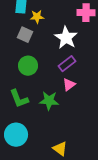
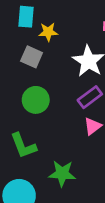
green star: (49, 101) -> (62, 173), moved

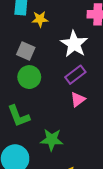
gray square: (32, 57) -> (26, 51), moved

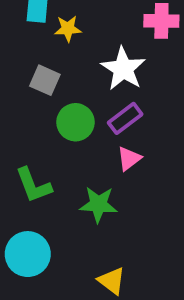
green circle: (29, 77) -> (75, 122), moved
green star: (52, 140) -> (98, 204), moved

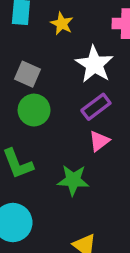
yellow star: (68, 29) -> (62, 24), moved, turned 30
green circle: (75, 122) -> (34, 110), moved

